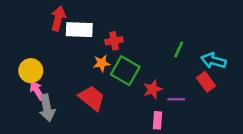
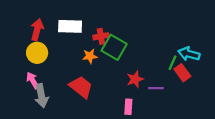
red arrow: (58, 18) -> (37, 30), moved
green line: (179, 50) -> (172, 63), moved
yellow circle: (31, 71) -> (37, 53), moved
green square: (125, 71) -> (114, 47), moved
pink rectangle: (158, 120) -> (128, 107), moved

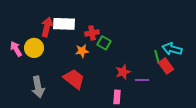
red arrow: (37, 30) -> (47, 27), moved
green square: (114, 47) -> (104, 43), size x0.6
green line: (172, 63) -> (157, 57), turned -40
pink arrow: (33, 80) -> (16, 49), moved

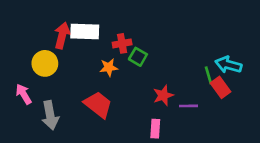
pink arrow: (16, 49) -> (24, 94), moved

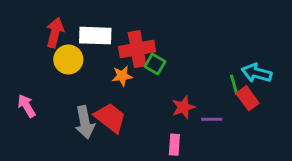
red arrow: (62, 35) -> (55, 33), moved
red cross: (122, 43) -> (137, 49), size x1.6
yellow circle: (45, 63) -> (68, 59), moved
gray arrow: (50, 115) -> (85, 122), moved

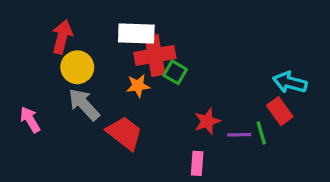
white rectangle: (95, 36) -> (136, 34), moved
green line: (234, 85) -> (261, 133), moved
gray arrow: (85, 122) -> (84, 104), moved, turned 148

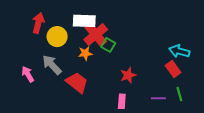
red cross: (155, 55) -> (96, 34), turned -30
yellow circle: (77, 67) -> (57, 37), moved
pink arrow: (30, 120) -> (28, 74), moved
green line: (261, 133) -> (179, 94), moved
purple line: (239, 135) -> (158, 98), moved

